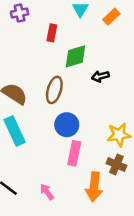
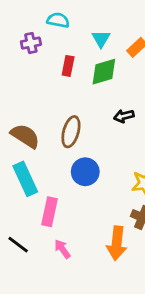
green diamond: (75, 56) -> (104, 72), moved
pink rectangle: (74, 153) -> (49, 212), moved

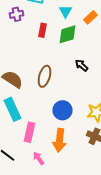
black arrow: (124, 116) -> (82, 65), turned 56
blue circle: (85, 172) -> (62, 110), moved
orange arrow: (117, 243) -> (60, 140), moved

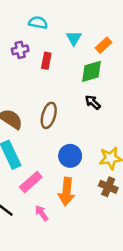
purple cross: (16, 14) -> (20, 50), moved
green diamond: (68, 34) -> (92, 71), moved
pink rectangle: (30, 132) -> (31, 182), turned 36

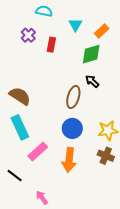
purple cross: (20, 50) -> (28, 35), turned -32
brown ellipse: (49, 115) -> (73, 97), moved
pink arrow: (42, 213) -> (42, 198), moved

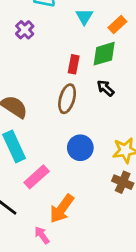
red rectangle: (51, 45) -> (74, 64), moved
brown ellipse: (73, 97) -> (67, 99), moved
orange arrow: (69, 160) -> (62, 209), moved, turned 30

